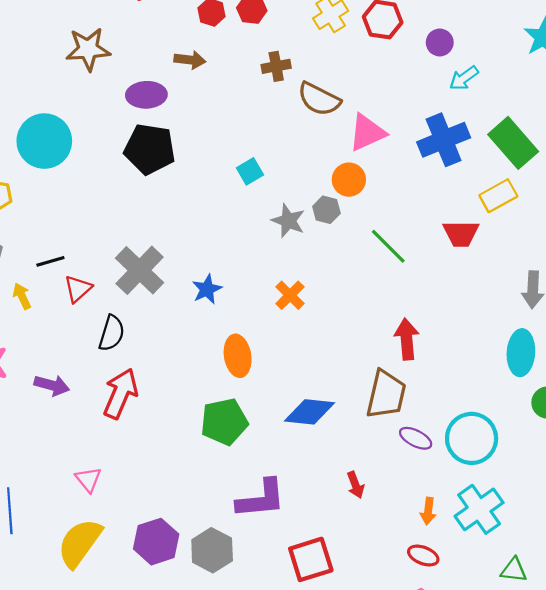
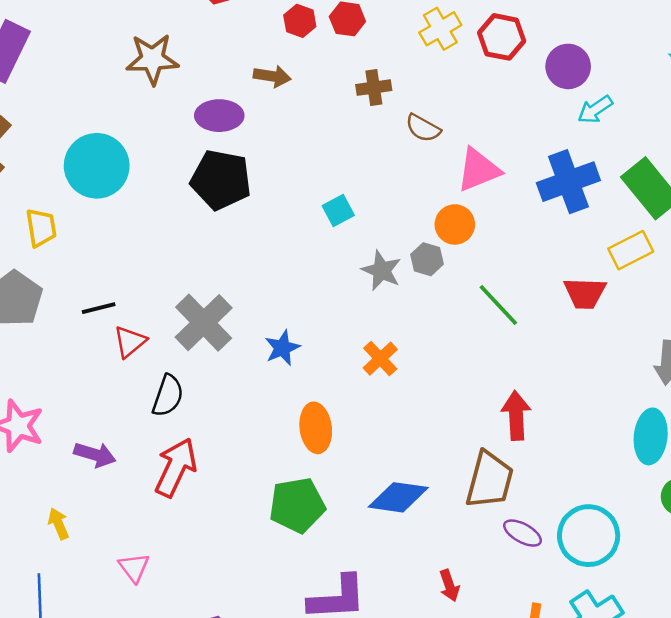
purple circle: (440, 42) -> (568, 66), size x1.4
brown semicircle: (319, 99) -> (423, 128), size x0.7
yellow arrow: (22, 296) -> (59, 524), moved

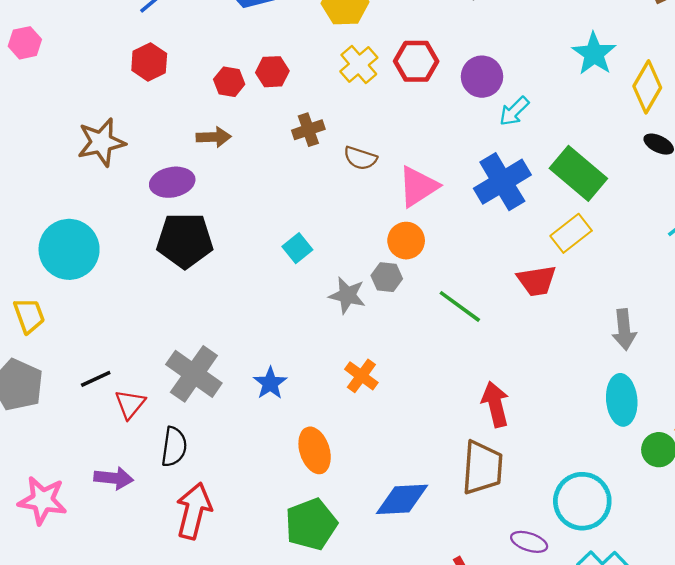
purple arrow: (95, 455) -> (114, 478), moved
purple ellipse: (522, 533) -> (529, 542), moved

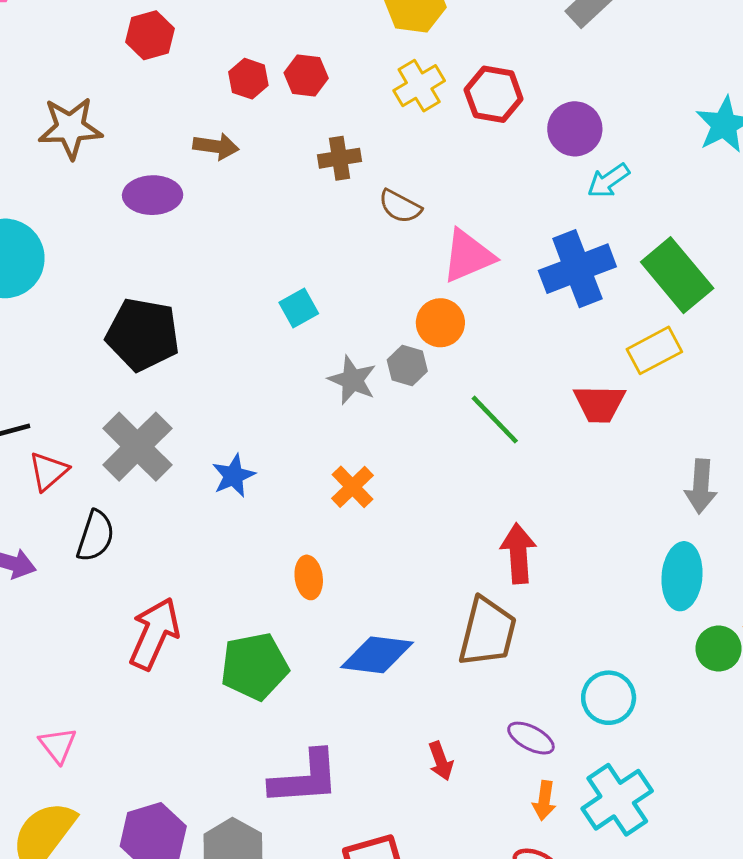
black pentagon: (185, 241) -> (143, 334), moved
orange ellipse: (315, 450) -> (309, 577), moved, size x0.7
cyan circle: (582, 501) -> (609, 698), size x0.7
red arrow: (194, 511) -> (154, 634), moved

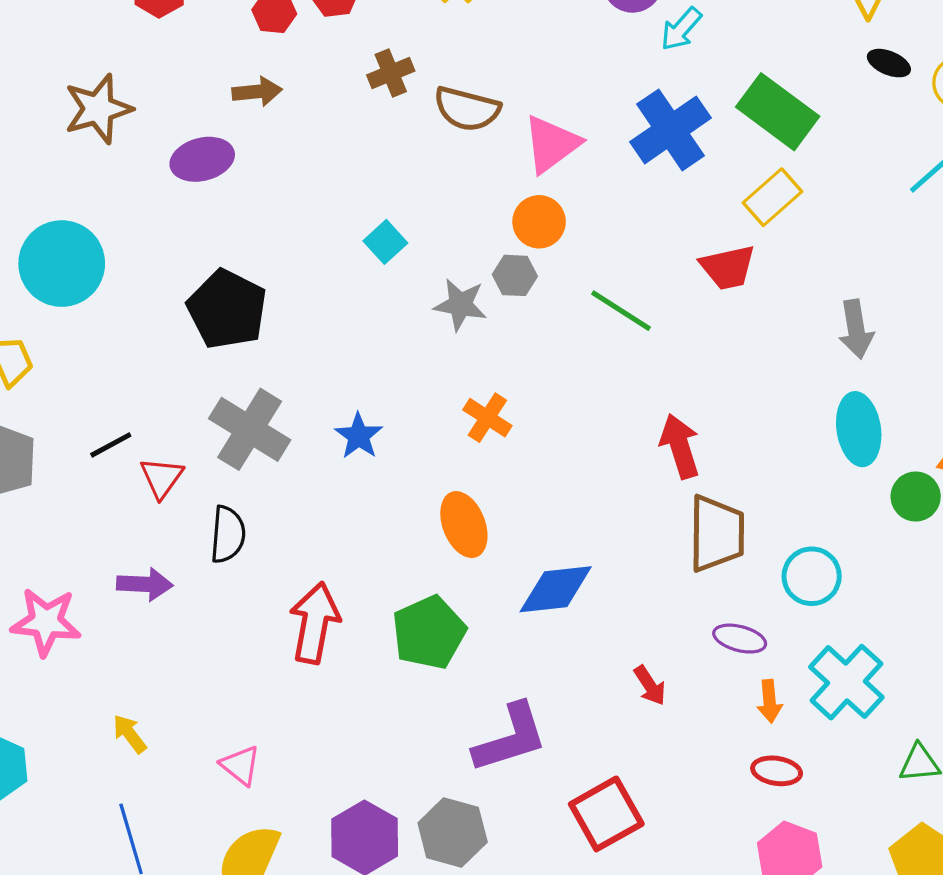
brown semicircle: (400, 206) -> (467, 109), size x1.4
black pentagon: (143, 334) -> (227, 309), turned 30
orange ellipse: (309, 577) -> (464, 525), size x1.4
brown trapezoid: (487, 632) -> (717, 534), moved

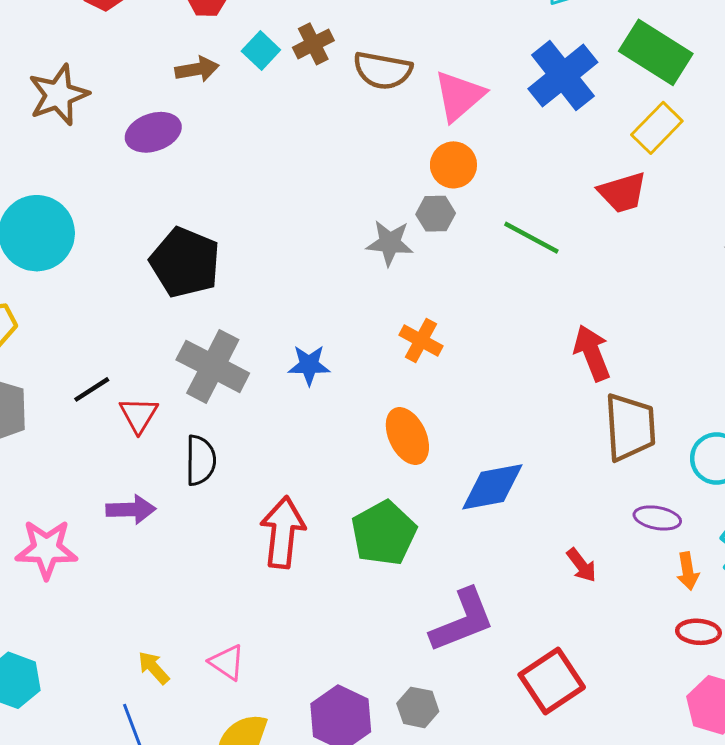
cyan square: (385, 242) -> (261, 51), moved
blue star: (359, 436) -> (309, 365), turned -30
yellow arrow: (130, 734) -> (154, 668), moved
gray hexagon: (453, 832) -> (418, 707), size x0.7

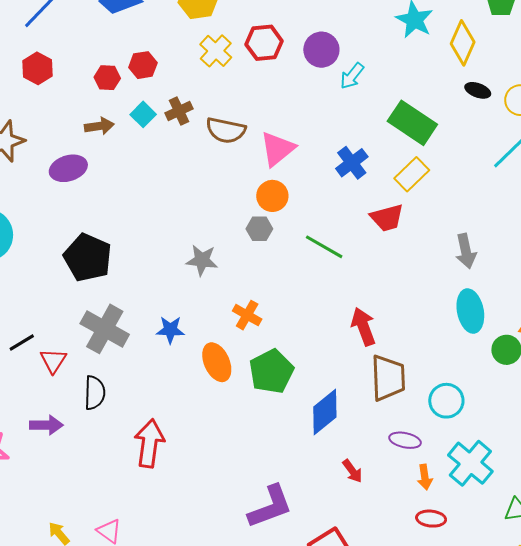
blue cross: (563, 76) -> (352, 163), moved, size x0.7
gray star: (390, 243) -> (202, 260), moved
orange ellipse: (407, 436) -> (217, 362), moved
blue diamond: (492, 487) -> (325, 412), moved, turned -30
green pentagon: (384, 533) -> (271, 371), moved

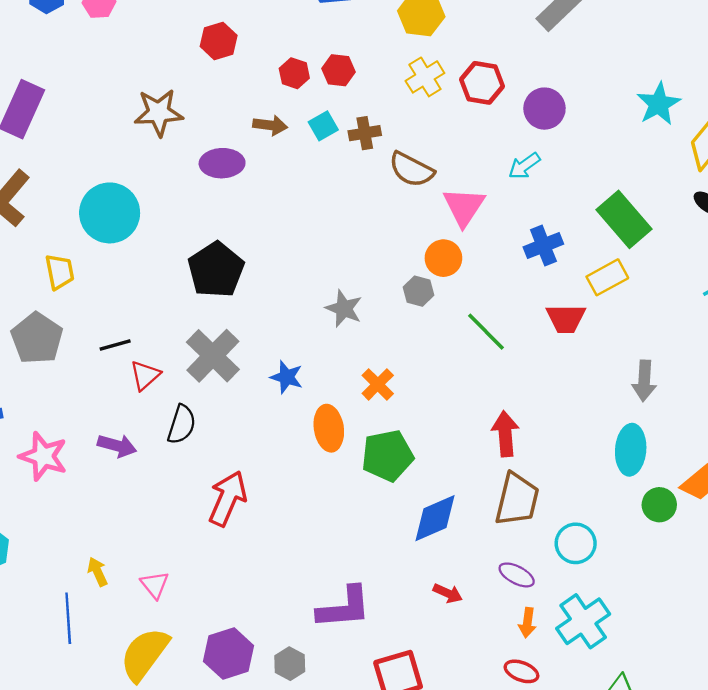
cyan arrow: (352, 76) -> (524, 166), moved
pink triangle: (278, 149) -> (464, 207), turned -33
red arrow: (352, 471) -> (448, 593), turned -45

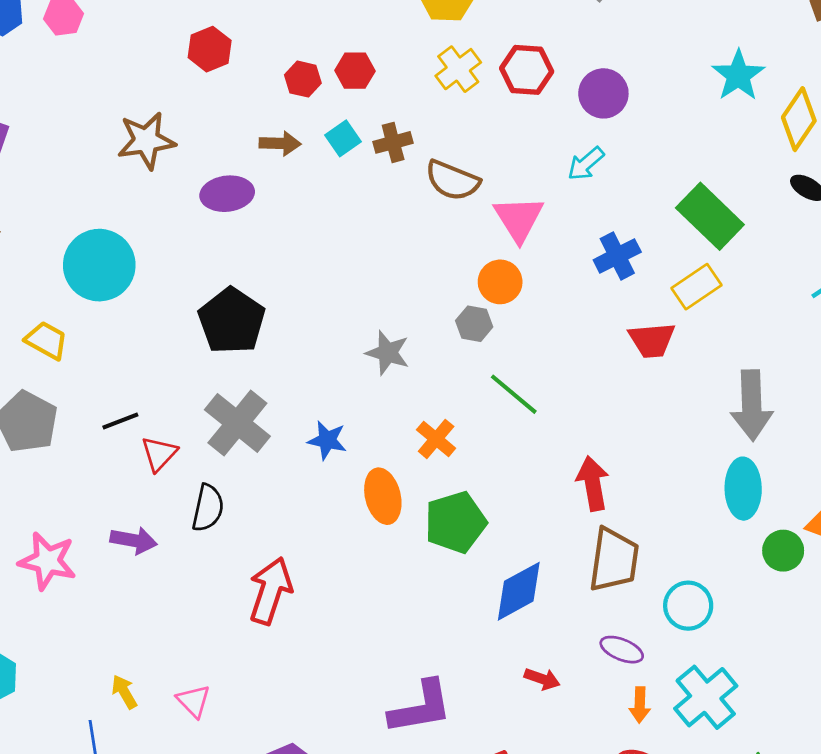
yellow trapezoid: (60, 272) -> (46, 340), turned -45
green line: (486, 332) -> (514, 394), moved
gray arrow: (644, 381) -> (752, 405), size x1.4

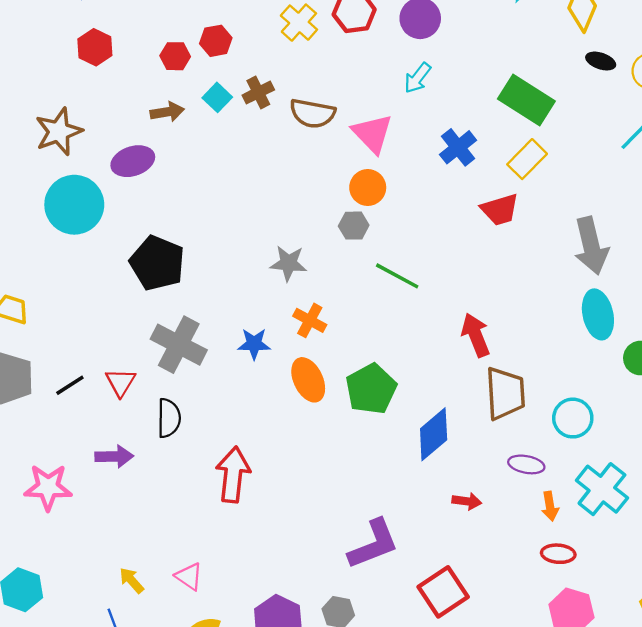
cyan circle: (99, 265) -> (74, 205), moved
black line: (120, 421) -> (70, 385), moved
orange cross: (436, 439) -> (310, 320), moved

